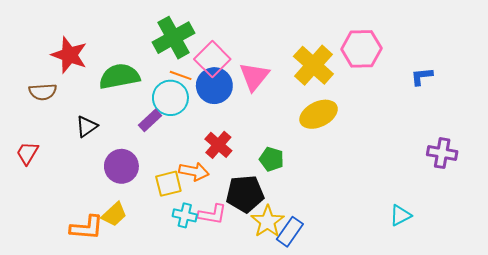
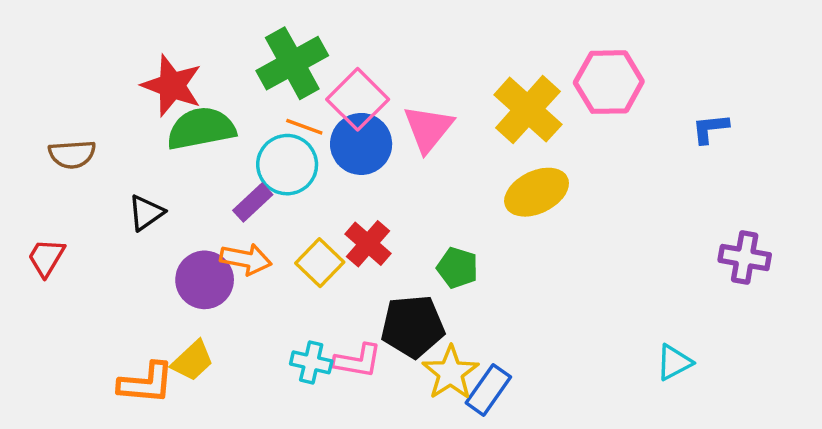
red star: (69, 55) -> (172, 85), moved
orange arrow: (194, 171) -> (246, 259), moved
yellow square: (168, 184) -> (320, 263), moved, turned -32

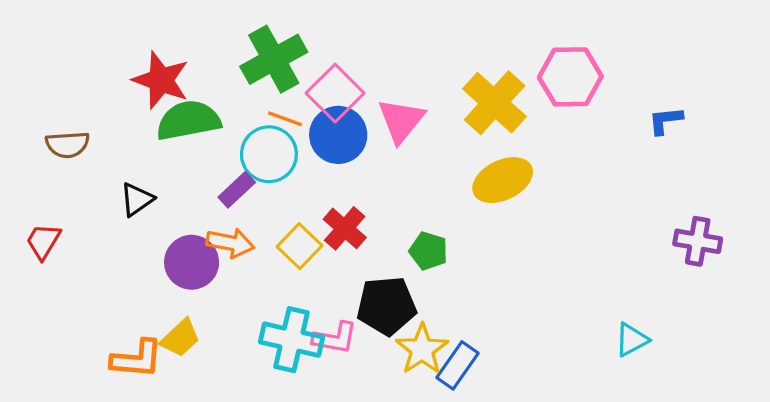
cyan cross: (311, 362) -> (291, 340), size x1.6

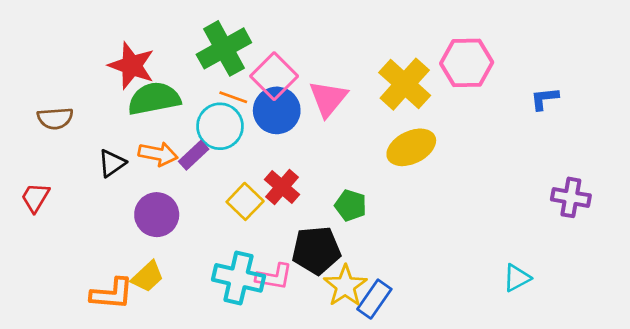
orange arrow: (230, 243) -> (158, 154), moved

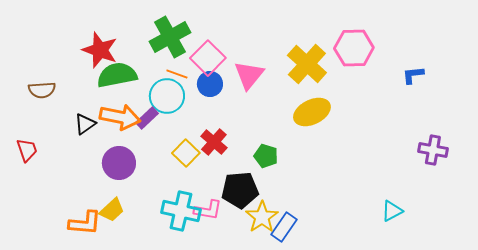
blue circle: (277, 110) -> (210, 84), size x0.7
orange arrow: (158, 154) -> (120, 117), size x1.4
red trapezoid: (35, 197) -> (27, 150), turned 130

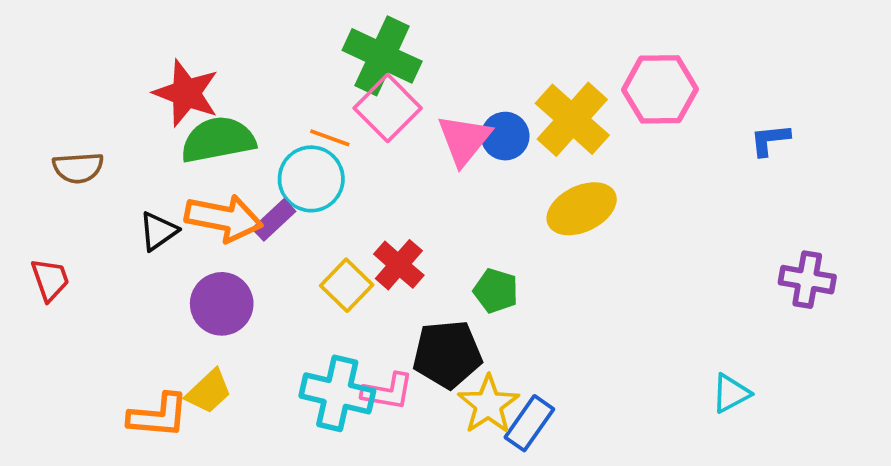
green cross: (170, 37) -> (382, 56), moved, turned -36
blue circle: (210, 84) -> (505, 136), moved

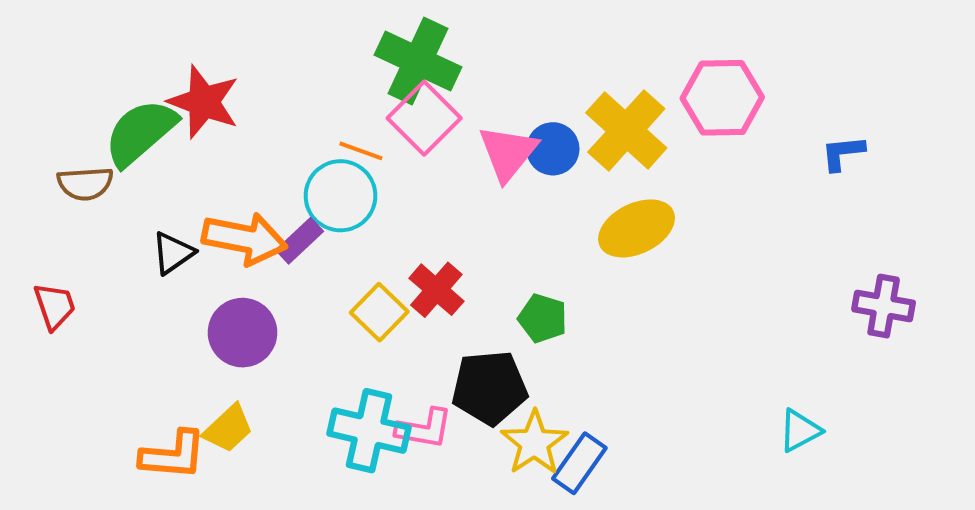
green semicircle: (218, 140) -> (140, 132), moved, turned -30

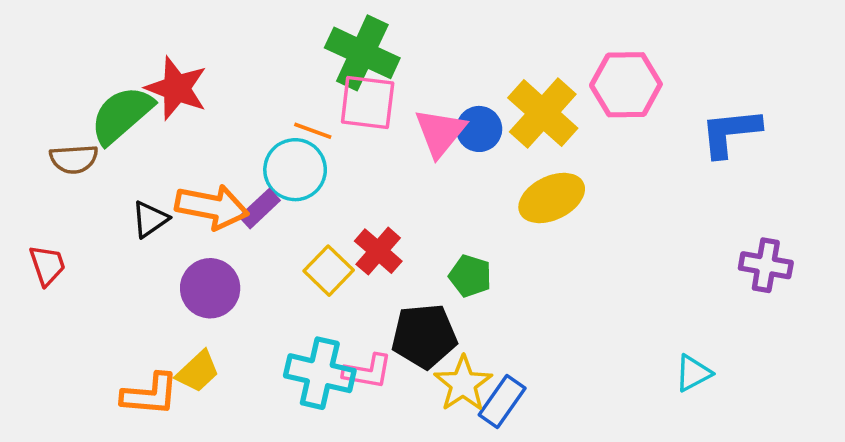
pink square: (424, 118) -> (368, 102), turned -38
blue L-shape: (843, 153) -> (730, 133), size x1.6

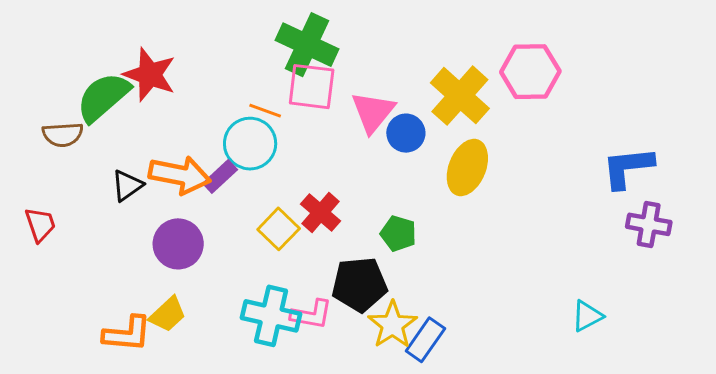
blue circle: (479, 129) -> (406, 133), moved
blue L-shape: (730, 133) -> (628, 168), moved
yellow ellipse: (552, 198) -> (467, 168), turned -42

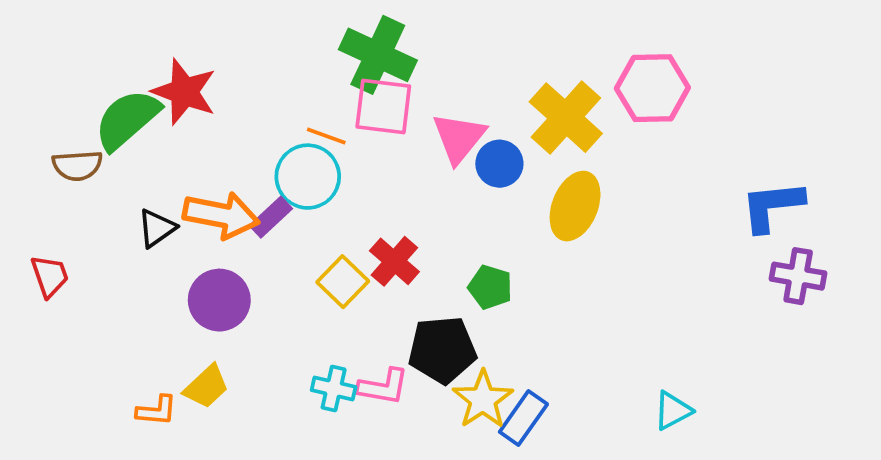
cyan cross: (271, 316) -> (334, 389), size x0.6
cyan triangle: (587, 316) -> (673, 411), moved
orange L-shape: (127, 334) -> (157, 411), size x0.7

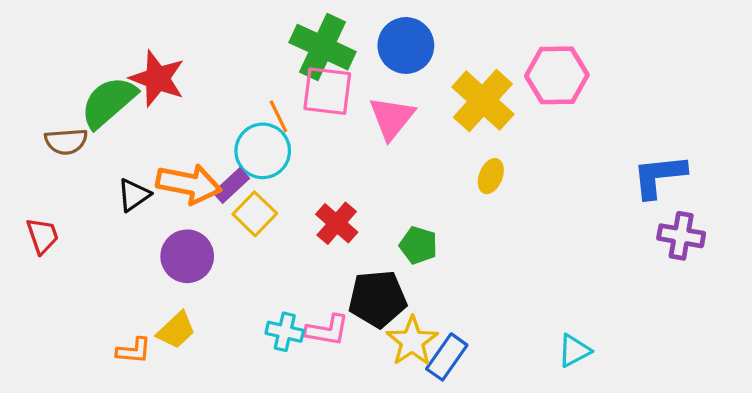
orange line: (326, 136) -> (278, 116), turned 44
blue circle: (499, 164) -> (406, 45), moved, size x1.4
yellow ellipse: (575, 206) -> (491, 176), size x0.6
yellow square: (343, 282) -> (255, 214), moved

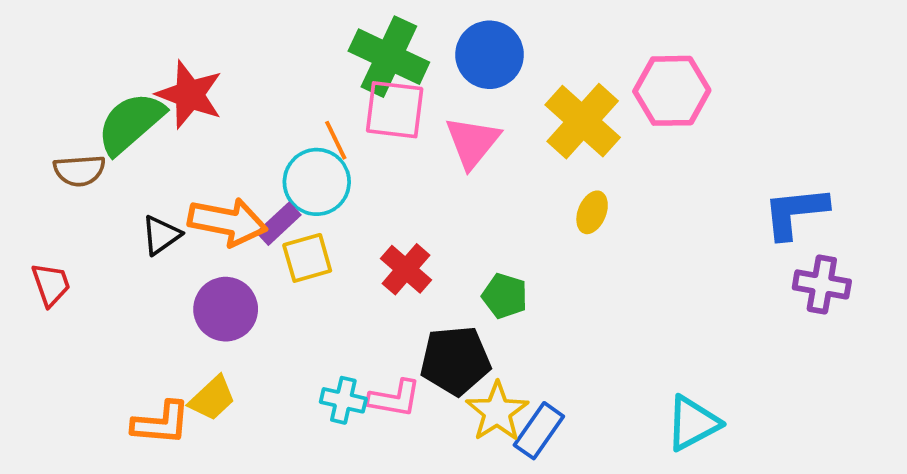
yellow square: (255, 214) -> (307, 258), turned 30
orange L-shape: (134, 351) -> (161, 423), size x1.4
cyan triangle: (574, 351) -> (693, 423), size x1.4

